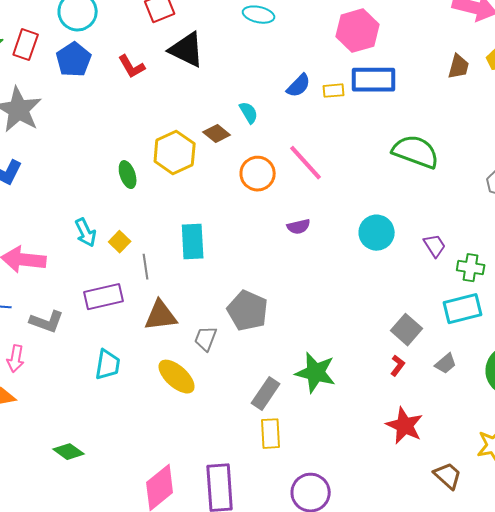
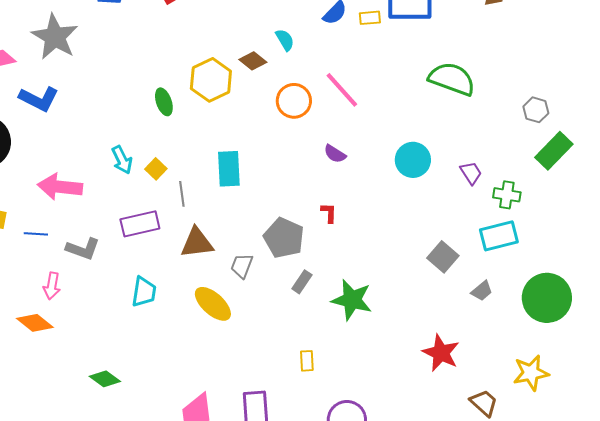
purple semicircle: (299, 227) -> (335, 154), turned 45
red L-shape: (398, 366) -> (329, 213), moved, turned -35
gray rectangle: (266, 394) -> (302, 282), moved, size x0.7
yellow rectangle: (271, 434) -> (307, 361), size x0.7

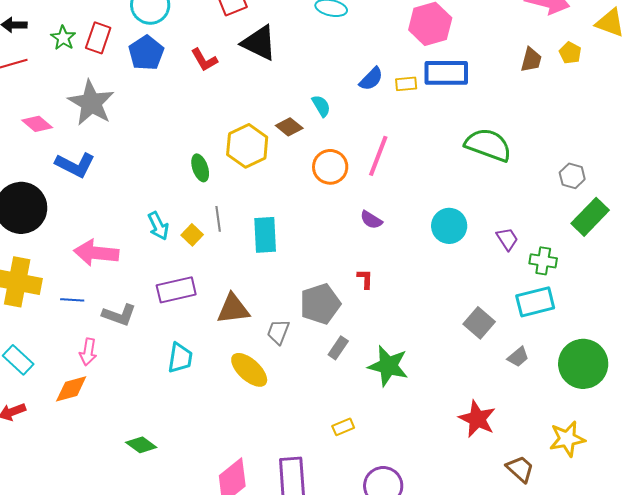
pink line: (342, 90) -> (378, 156), turned 63
gray line: (182, 194) -> (218, 219), moved
gray pentagon: (284, 238) -> (320, 304), turned 30
orange diamond: (35, 323) -> (71, 389), turned -54
yellow rectangle: (307, 361) -> (343, 427), turned 70

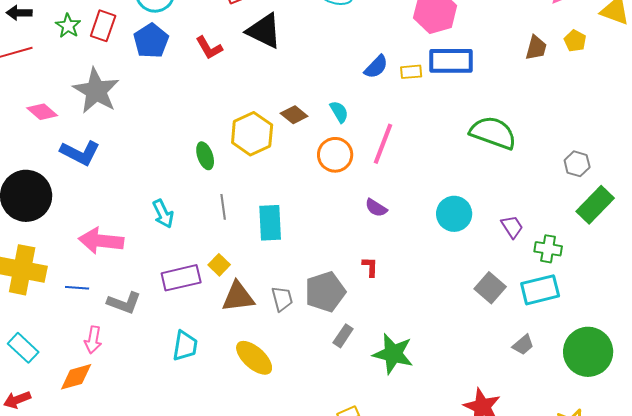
cyan semicircle: (321, 106) -> (339, 112), moved
yellow square: (192, 235) -> (219, 265), moved
gray square: (479, 323) -> (490, 288), moved
gray trapezoid: (278, 332) -> (282, 299), moved, turned 144

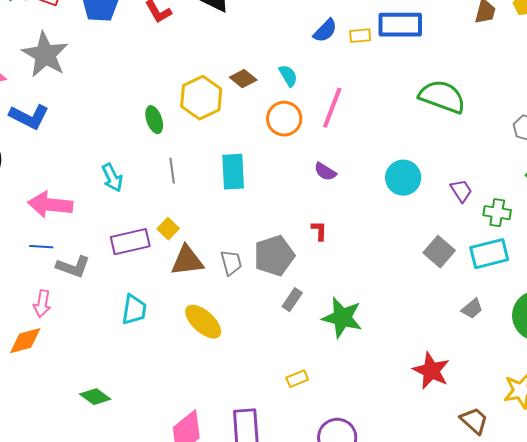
cyan rectangle: (270, 223) -> (233, 172), moved
blue line: (77, 288) -> (41, 247), moved

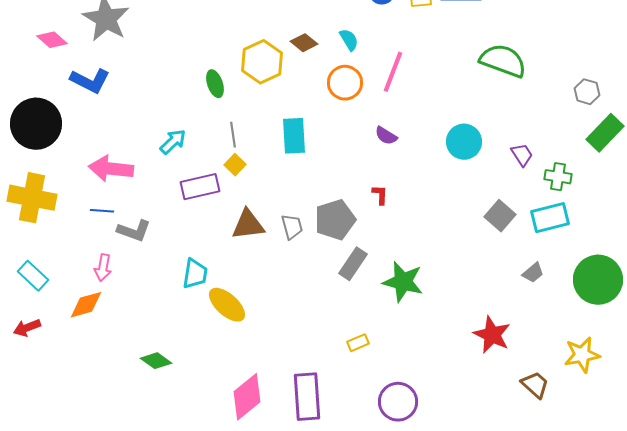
cyan arrow: (112, 178) -> (173, 142), turned -108
yellow square: (168, 229) -> (235, 165), moved
purple rectangle: (130, 242) -> (200, 187), moved
gray rectangle: (292, 300) -> (353, 264), size x1.4
yellow ellipse: (203, 322) -> (227, 305), moved

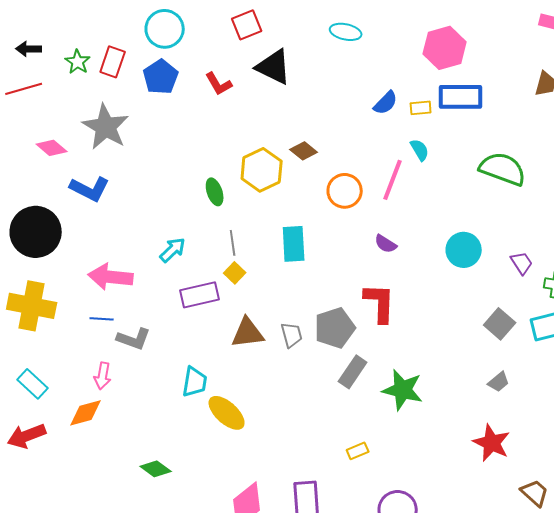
cyan semicircle: (349, 40) -> (420, 150), moved
red L-shape: (380, 195) -> (380, 303), size x2.0
gray trapezoid: (533, 273) -> (499, 382), moved
red arrow: (27, 328) -> (27, 436), size x1.4

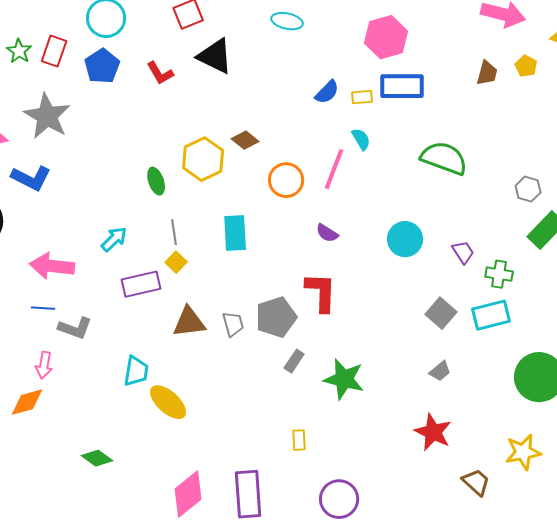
gray rectangle: (353, 372) -> (294, 361), size x0.7
yellow rectangle: (358, 451) -> (299, 440), turned -70

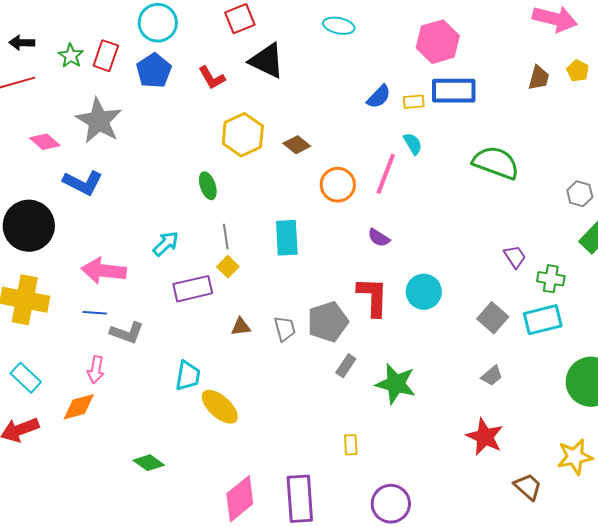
yellow hexagon: (203, 159) -> (243, 135), moved
cyan circle: (405, 239) -> (424, 292), moved
brown triangle: (189, 322) -> (241, 327), size x0.6

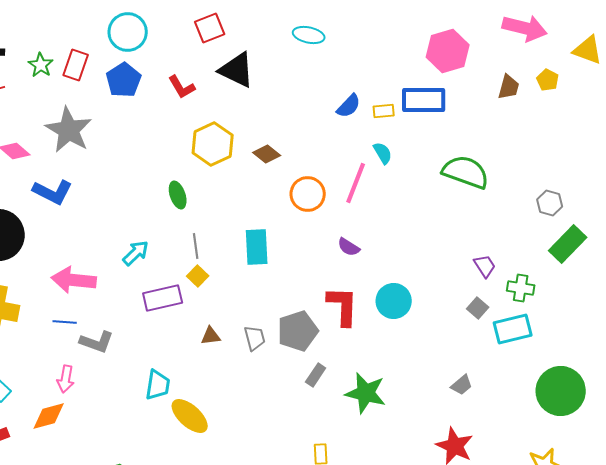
pink hexagon: (438, 42) -> (448, 51), moved
gray square: (493, 318) -> (478, 308), moved, size x0.7

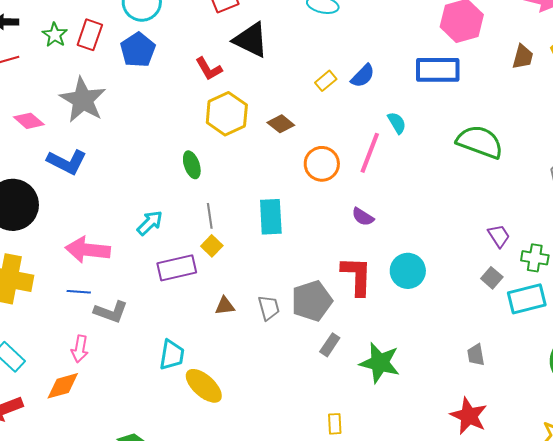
red L-shape: (182, 87) -> (209, 69), moved
yellow rectangle: (384, 111) -> (326, 81), moved, turned -35
gray trapezoid: (462, 385) -> (476, 355), turned 120

